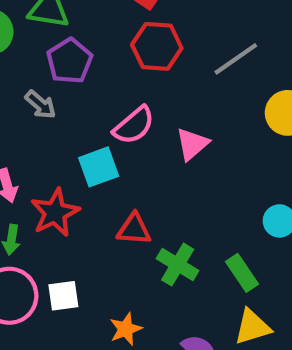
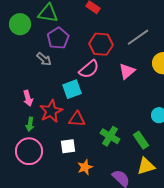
red hexagon: (157, 46) -> (101, 44), moved
pink triangle: (192, 144) -> (127, 71), moved
red triangle: (134, 229) -> (77, 119), moved
white square: (63, 296) -> (68, 146), moved

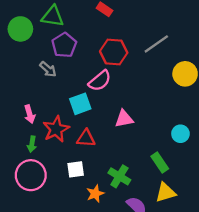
pink triangle: (127, 71) -> (124, 119), moved, turned 30
green cross: (110, 136) -> (119, 176), moved

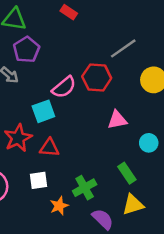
red hexagon: (114, 52) -> (97, 77), moved
pink triangle: (124, 119) -> (117, 120), moved
green cross: (119, 176) -> (85, 188), turned 30

